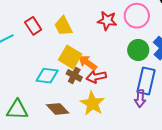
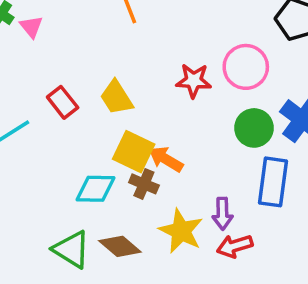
red arrow: (96, 77) -> (235, 246), moved
purple arrow: (140, 98) -> (222, 214), moved
green triangle: (17, 110) -> (71, 249), moved, turned 35

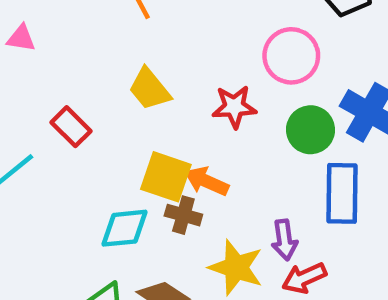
pink triangle: (31, 27) -> (21, 38), turned -35
red star: (194, 81) -> (234, 107), moved
yellow trapezoid: (116, 98) -> (150, 89), moved

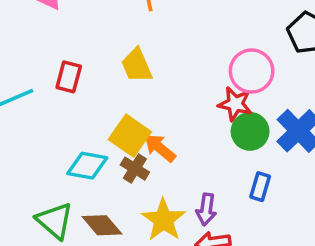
red star: (234, 107) -> (235, 104), moved
red rectangle: (71, 127) -> (69, 77), turned 44
blue rectangle: (342, 193) -> (260, 187), size x0.6

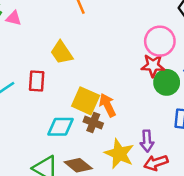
yellow trapezoid: (137, 65) -> (62, 53), moved
red rectangle: (69, 77) -> (37, 81), moved
orange arrow: (160, 148) -> (107, 105), turned 35

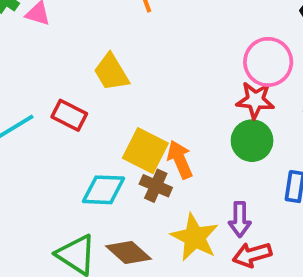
red rectangle: (37, 81) -> (69, 115), turned -70
green circle: (167, 82) -> (252, 141), moved

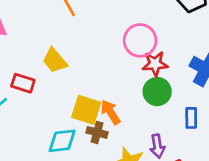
pink circle: (268, 62) -> (140, 40), moved
red rectangle: (69, 115) -> (23, 83), moved

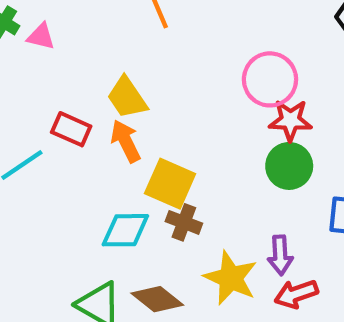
orange arrow: (110, 112) -> (126, 141), moved

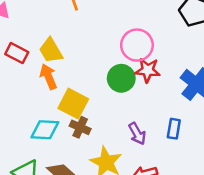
red rectangle: (71, 129) -> (17, 53), moved
green circle: (289, 166) -> (121, 78), moved
purple arrow: (280, 255) -> (137, 134), moved, turned -30

